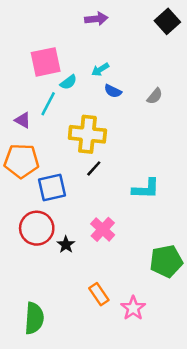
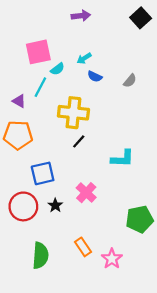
blue square: (52, 188) -> (43, 173), moved
red circle: (37, 228) -> (23, 206), moved
green semicircle: (34, 318) -> (40, 255), moved

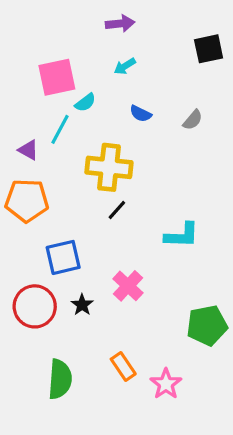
black square: (141, 18) -> (209, 49), moved, turned 30
cyan arrow: (84, 58) -> (125, 66), moved

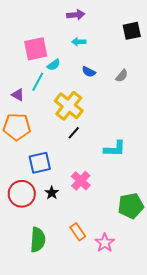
cyan arrow: (125, 66) -> (79, 42), turned 32
yellow cross: (109, 167) -> (69, 106), turned 32

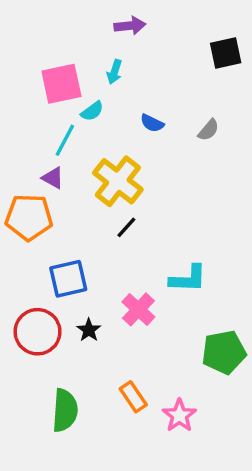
cyan arrow: (79, 42) -> (114, 72), moved, turned -72
purple triangle: (18, 95) -> (53, 178), moved
cyan L-shape: (115, 149) -> (188, 279), moved

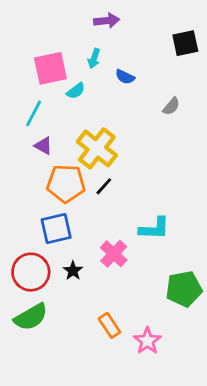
blue semicircle: (152, 123) -> (125, 77), moved
cyan line: (65, 140) -> (34, 113), moved
orange pentagon: (29, 217) -> (66, 184), moved
green semicircle: (65, 410) -> (31, 317), moved, turned 56

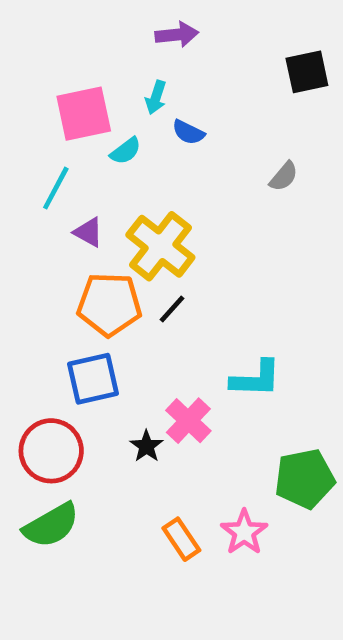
blue semicircle: (125, 77) -> (188, 132), moved
purple triangle: (43, 146) -> (88, 232), moved
black star: (73, 271) -> (147, 446), moved
pink star: (147, 341) -> (244, 532), moved

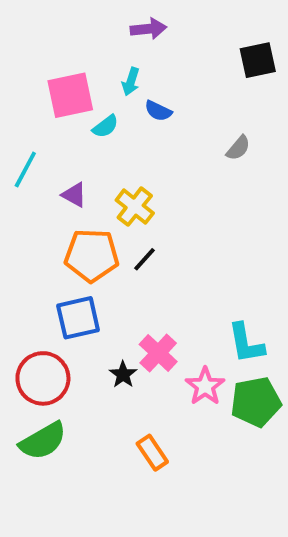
cyan line: (56, 188) -> (25, 169), moved
yellow cross: (160, 246) -> (135, 207), size x0.7
cyan L-shape: (256, 379) -> (246, 343), moved, turned 78
pink star: (244, 532) -> (205, 386), moved

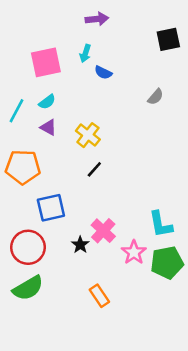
cyan semicircle: (105, 126) -> (47, 102), moved
orange pentagon: (92, 255) -> (23, 167), moved

